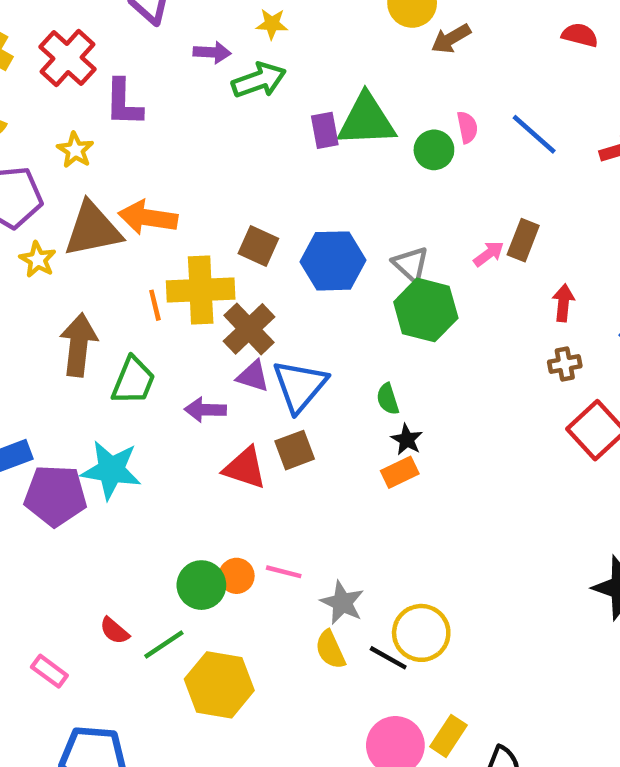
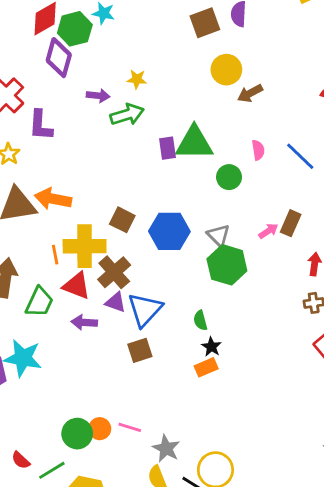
green circle: (434, 150) -> (229, 177), moved
red triangle: (245, 468) -> (77, 286), moved

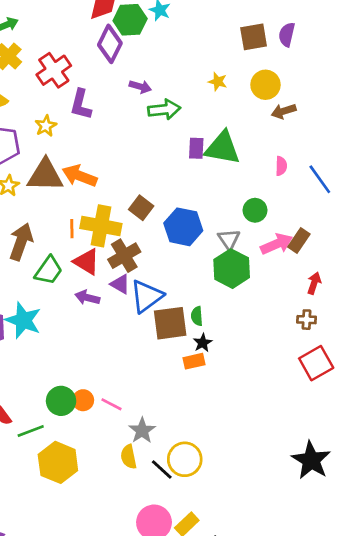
yellow star: (137, 79) -> (218, 82), moved
green circle: (229, 177) -> (255, 210), moved
pink arrow: (268, 231) -> (277, 244), size x1.6
brown square: (140, 350) -> (170, 323), moved, size x1.5

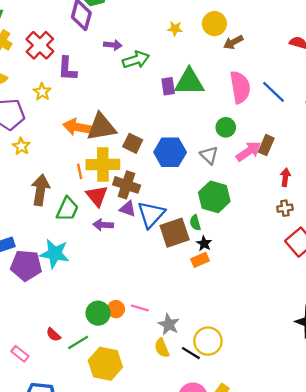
pink semicircle: (281, 166) -> (240, 87), size x2.0
brown triangle: (45, 175) -> (101, 127), moved
brown cross: (124, 256) -> (127, 185), turned -30
red triangle: (87, 262) -> (97, 196), turned 30
green hexagon: (232, 269) -> (214, 197), moved

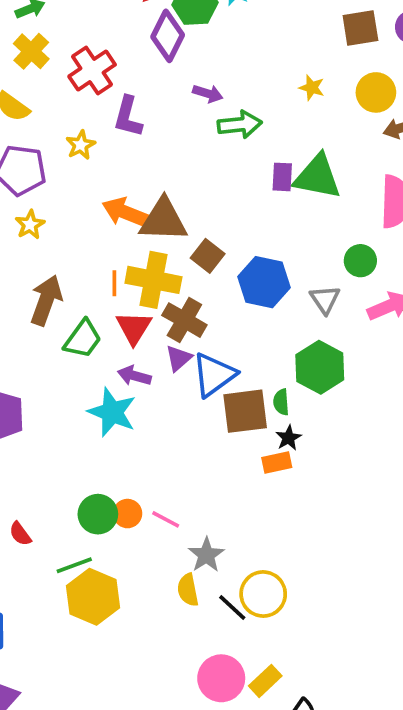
purple triangle: (128, 209) -> (179, 358), turned 48
cyan star: (55, 254) -> (112, 412), moved
green line: (78, 342) -> (74, 565), moved

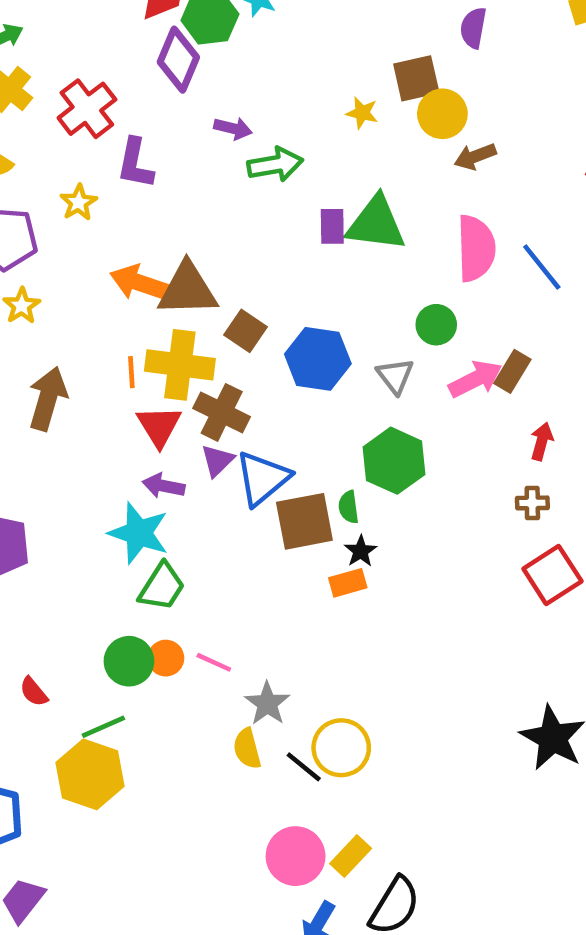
brown square: (360, 28) -> (416, 78), moved
green trapezoid: (83, 339) -> (162, 587), moved
yellow hexagon: (93, 597) -> (90, 774), moved

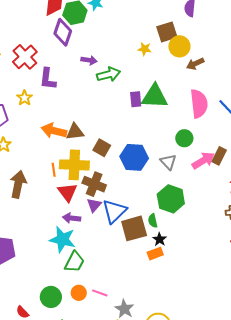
brown triangle: (187, 289) -> (75, 132), size x0.7
green circle: (129, 661) -> (51, 297), moved

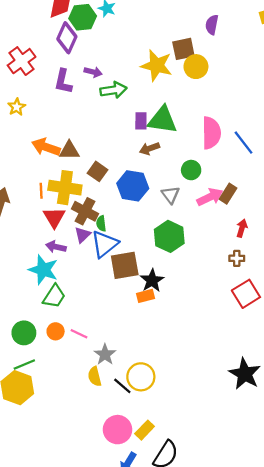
yellow star: (145, 49) -> (157, 65), size x2.0
brown arrow: (195, 64) -> (150, 148), moved
purple L-shape: (48, 79) -> (63, 81), moved
green semicircle: (153, 221) -> (101, 223), moved
black star: (160, 239) -> (152, 281), size x1.5

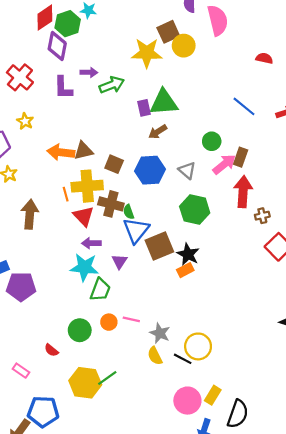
pink semicircle: (211, 133) -> (218, 20), moved
green circle: (191, 170) -> (212, 141), moved
red arrow: (242, 228) -> (243, 192), moved, size x1.8
purple triangle: (83, 235) -> (119, 261), moved
green line: (24, 364) -> (107, 378), moved

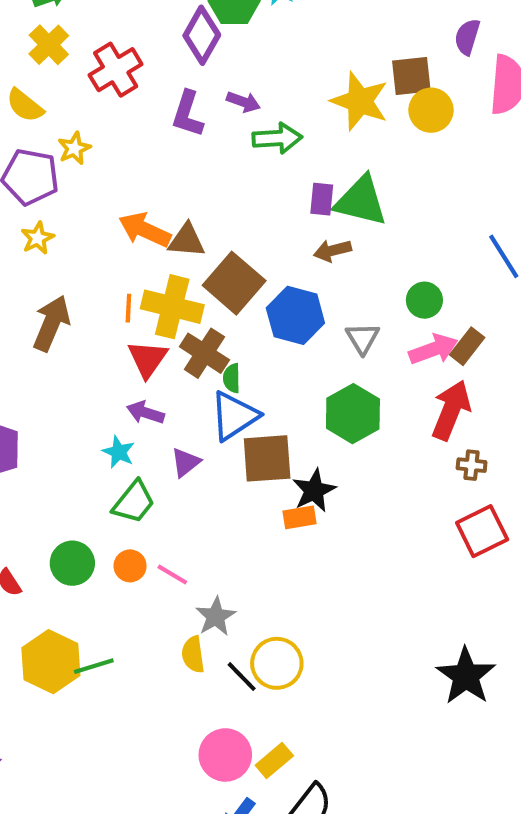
yellow star: (25, 121) -> (74, 148), moved
brown square: (114, 164) -> (234, 283), size x1.6
cyan star: (84, 267) -> (119, 452), size x0.6

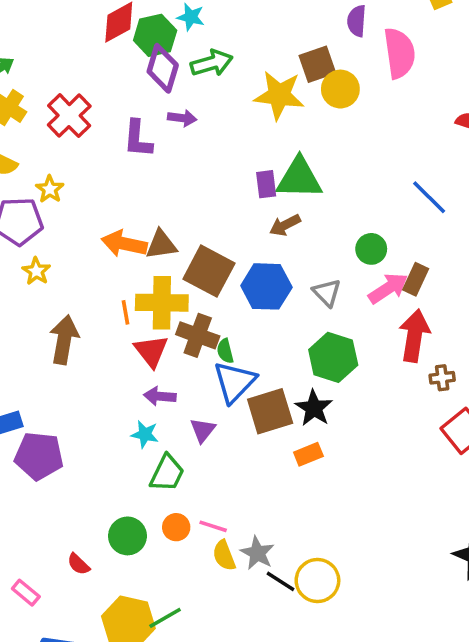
purple diamond: (202, 35) -> (163, 68), moved
green arrow: (277, 138) -> (212, 63), moved
black star: (314, 491) -> (314, 408), moved
yellow semicircle: (193, 655) -> (224, 555), moved
black line: (242, 677) -> (281, 581), moved

